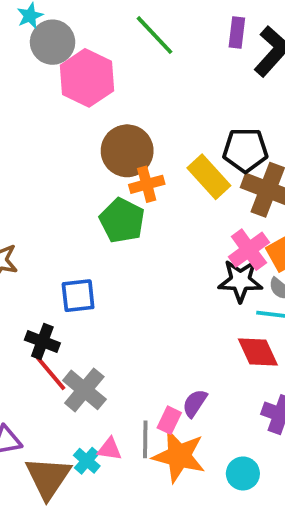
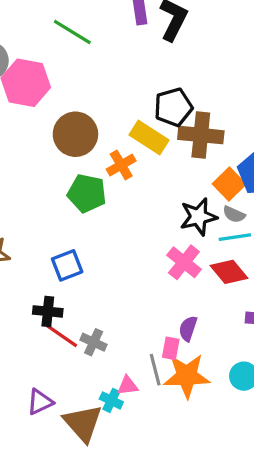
orange cross: (147, 184) -> (121, 165), moved
pink cross: (249, 250) -> (184, 262), moved
gray cross: (84, 390) -> (94, 342), size x0.7

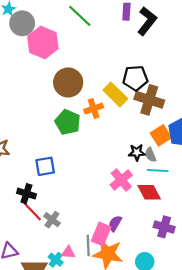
gray semicircle: (234, 214) -> (151, 155), moved, turned 32
black star: (198, 217) -> (137, 152), size x0.7
pink rectangle: (171, 348) -> (101, 234), size x1.5

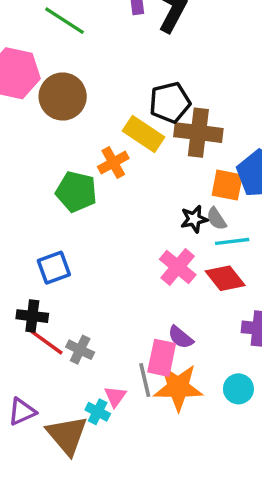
brown circle: (68, 82) -> (63, 97), moved
orange square: (161, 135) -> (227, 185), turned -36
purple semicircle: (115, 223) -> (181, 337), turned -70
pink triangle: (68, 252) -> (115, 396), turned -48

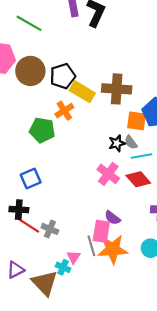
black pentagon: (170, 102) -> (63, 76), moved

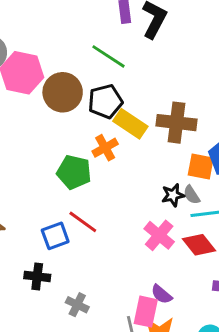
green line: (29, 23) -> (108, 56), moved
red line: (29, 226) -> (83, 222), moved

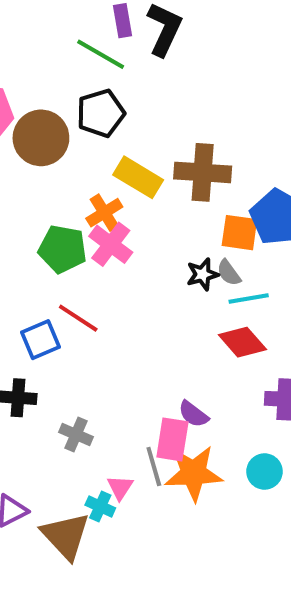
green line: (108, 56) -> (101, 54), moved
black pentagon: (105, 101) -> (101, 113), moved
pink cross: (159, 235) -> (111, 244), moved

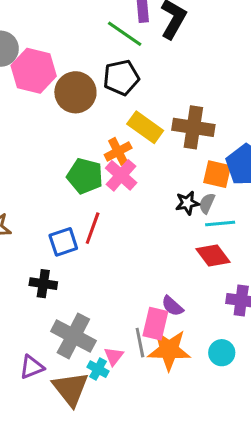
gray semicircle: (229, 273) -> (207, 203), turned 55
red line: (78, 318) -> (93, 228), turned 72
gray cross: (76, 434) -> (73, 336), moved, size x1.8

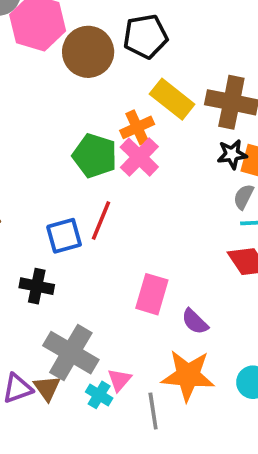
black star: (187, 203) -> (232, 154), moved
pink rectangle: (155, 324) -> (152, 294), moved
gray line: (140, 343) -> (153, 411), moved
brown triangle: (71, 389) -> (47, 388), moved, size x0.6

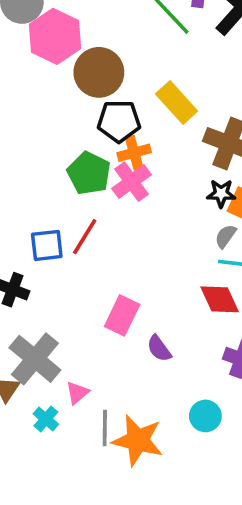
black pentagon: (145, 36) -> (119, 121), moved
yellow rectangle: (172, 99) -> (177, 103), moved
orange star: (188, 375) -> (138, 440), moved
cyan cross: (99, 395) -> (46, 419), moved

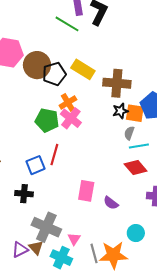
black pentagon: (119, 121) -> (54, 74), moved
cyan circle: (205, 416) -> (136, 233), moved
cyan cross: (46, 419) -> (61, 258), size x1.5

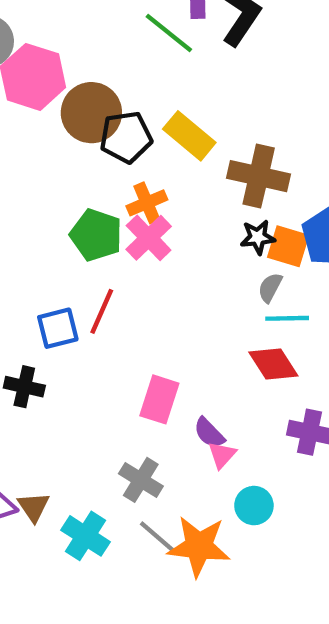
gray cross: (46, 227) -> (141, 480), moved, size x0.7
pink triangle: (74, 239) -> (222, 455), moved
gray line: (94, 253) -> (157, 537), turned -42

